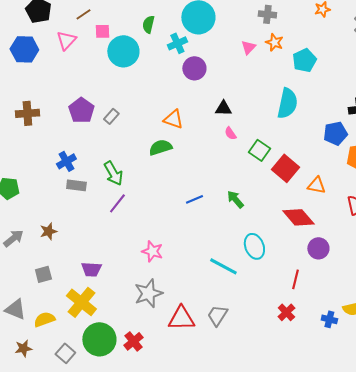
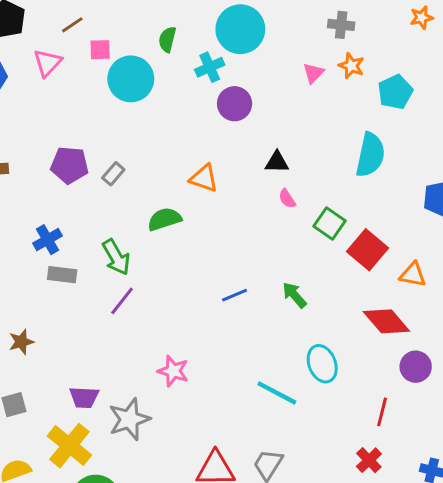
purple pentagon: (81, 110) -> (69, 165), turned -30
green semicircle: (160, 147) -> (164, 219), moved
gray star: (148, 293) -> (129, 419), moved

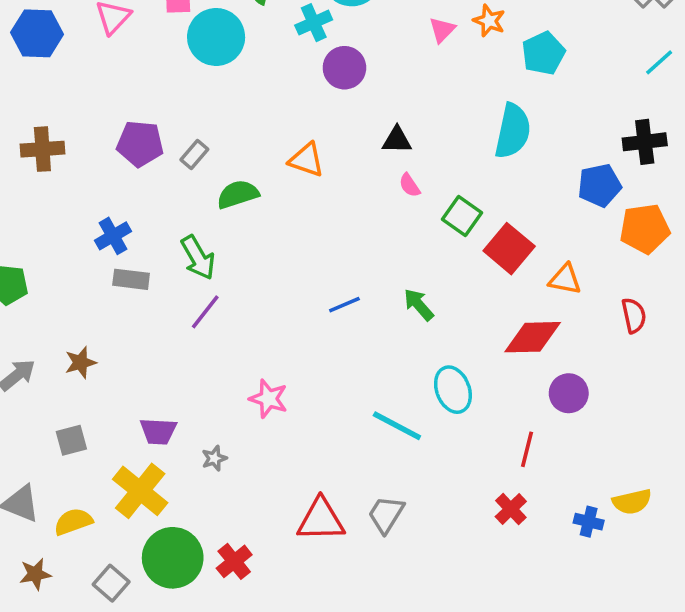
green semicircle: (164, 219) -> (238, 194), moved
red diamond: (386, 321) -> (533, 337), turned -51
gray star: (129, 419) -> (214, 458), size x0.5

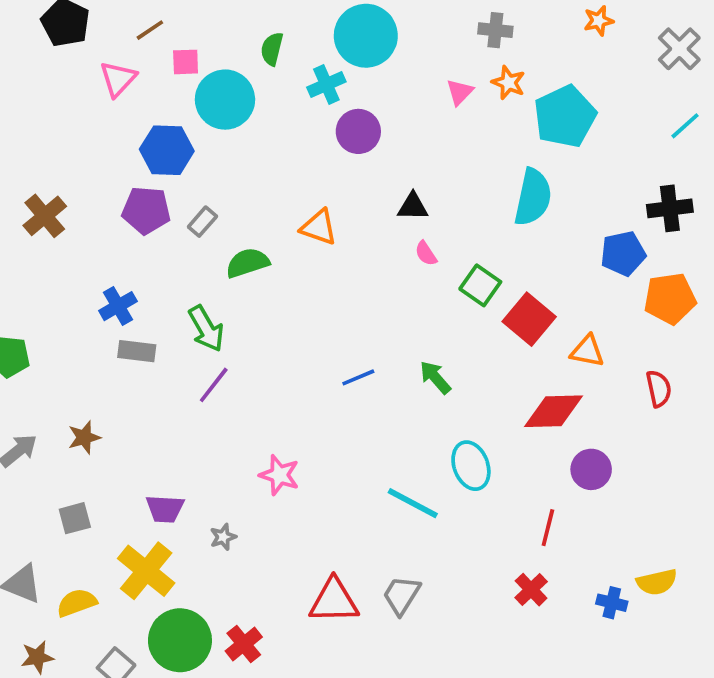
blue hexagon: (37, 33) -> (167, 150), moved
cyan pentagon: (543, 53) -> (565, 116), size x1.4
brown cross: (42, 149) -> (45, 216), turned -36

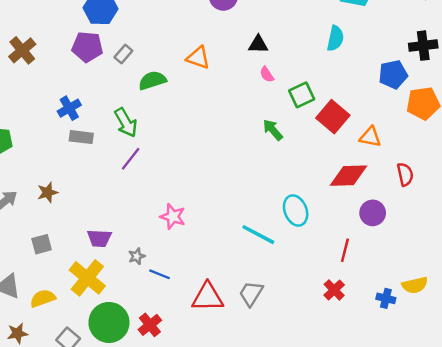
cyan semicircle: (533, 197) -> (335, 38), size x0.7
green square: (480, 285) -> (302, 95), turned 30
blue line: (358, 377) -> (160, 274), moved, turned 45
green arrow: (435, 377) -> (273, 130), moved
red semicircle: (659, 389) -> (405, 174), moved

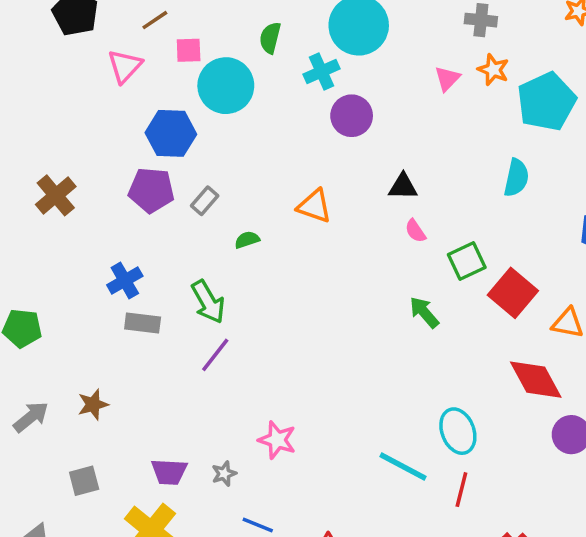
green semicircle: (152, 80) -> (247, 240), size x0.6
red diamond: (349, 176) -> (536, 380), turned 63
red line: (345, 250) -> (461, 490), moved
gray star: (137, 256) -> (224, 474), moved

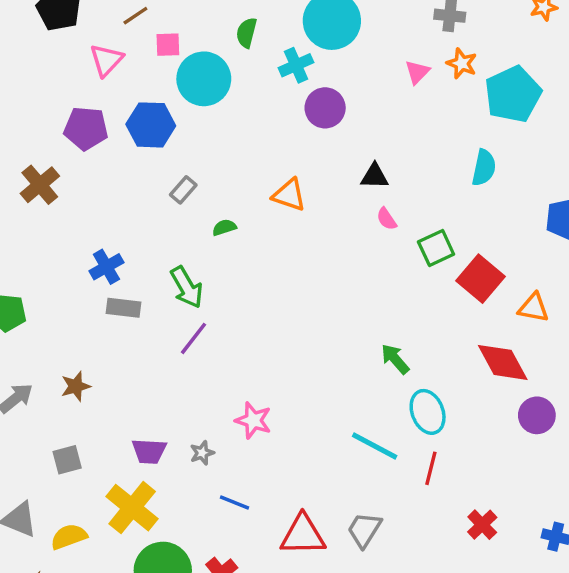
purple pentagon: (151, 190) -> (86, 128), moved
green arrow: (424, 312) -> (395, 359), moved

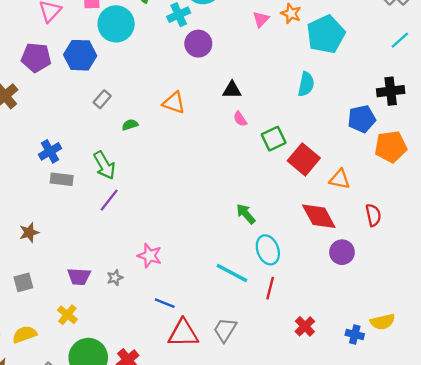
blue line: (235, 502) -> (165, 303), moved
yellow cross: (132, 508) -> (67, 315), size x0.6

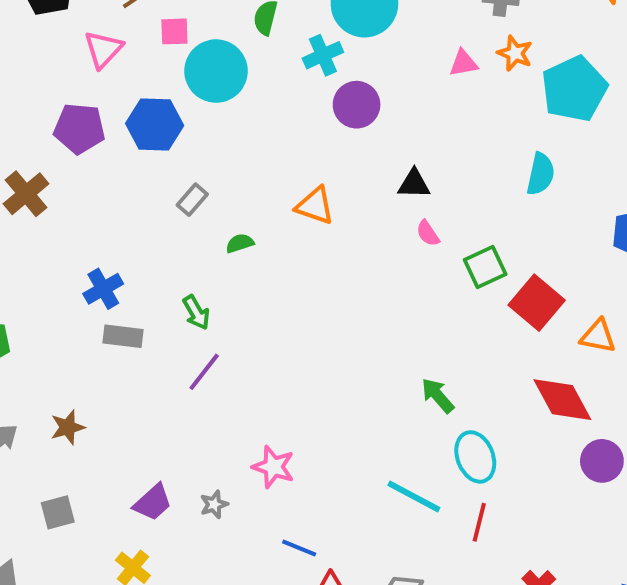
pink triangle: (261, 19) -> (463, 63), turned 36
green arrow: (104, 165) -> (196, 312), size x0.7
purple trapezoid: (79, 277) -> (153, 502), turned -45

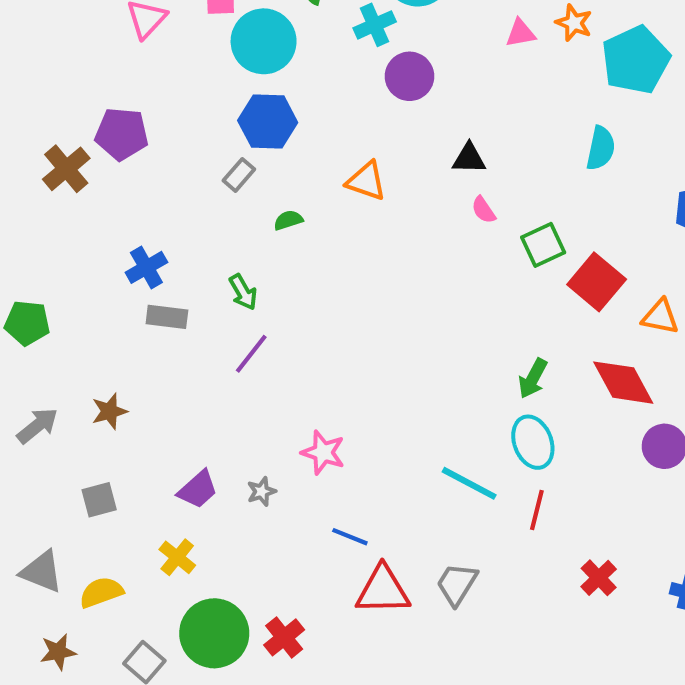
blue hexagon: (155, 124) -> (268, 122), moved
purple pentagon: (79, 128) -> (122, 134), moved
green arrow: (438, 396) -> (533, 378), moved, turned -111

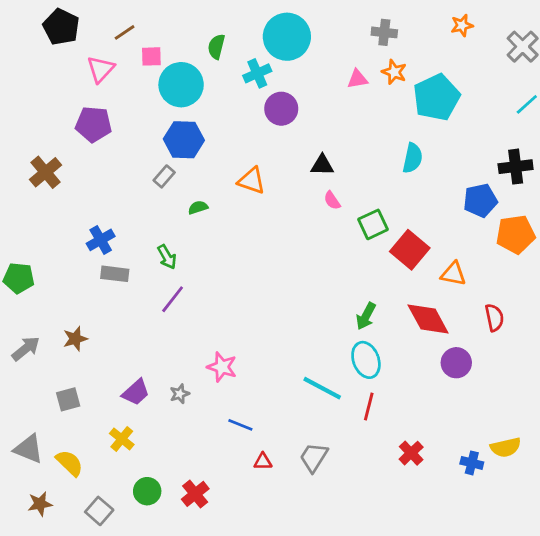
purple pentagon: (122, 134) -> (94, 124), moved
red triangle: (383, 590) -> (263, 462), size x0.5
yellow semicircle: (101, 592) -> (70, 463), turned 64
green circle: (214, 633) -> (147, 491), size x0.6

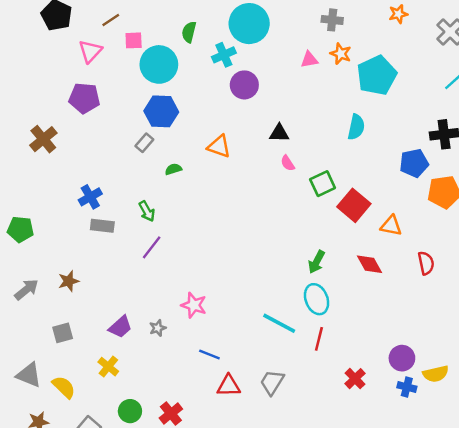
red diamond: (428, 319) -> (369, 264), size x0.7
purple circle: (456, 363) -> (402, 358), moved
red triangle: (263, 462) -> (229, 386), size x1.5

